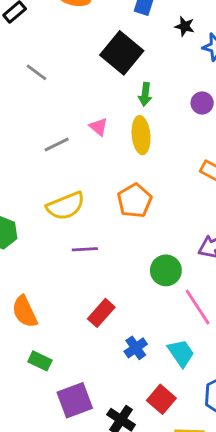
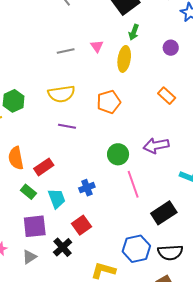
red rectangle: (101, 313) -> (44, 167), moved
blue cross: (136, 348) -> (87, 188), moved
cyan trapezoid: (181, 353) -> (57, 199), moved
green rectangle: (40, 361) -> (28, 192), moved
red square: (161, 399) -> (82, 225), moved

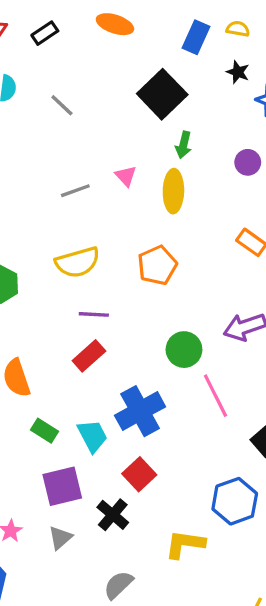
red rectangle: (44, 167) -> (89, 356), moved
blue cross: (87, 188) -> (140, 411), size x1.8

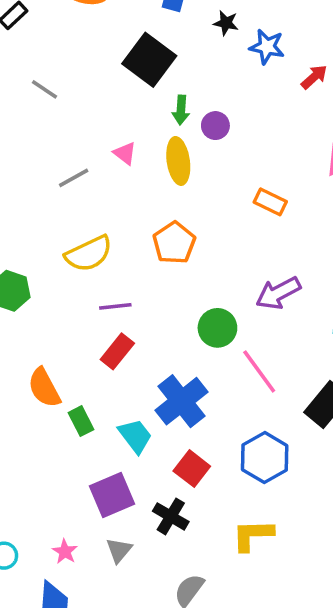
purple circle: (248, 162) -> (215, 126), moved
green rectangle: (44, 431) -> (81, 421), moved, turned 40
blue hexagon: (235, 501) -> (265, 458), moved

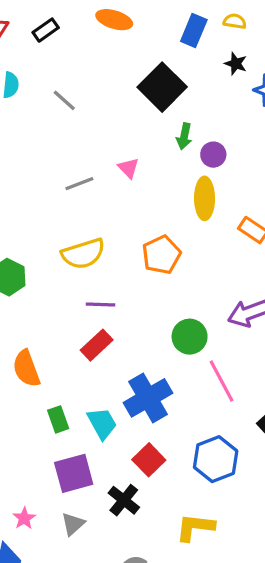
yellow ellipse: (178, 161) -> (205, 198), moved
green rectangle: (81, 421) -> (58, 419), moved

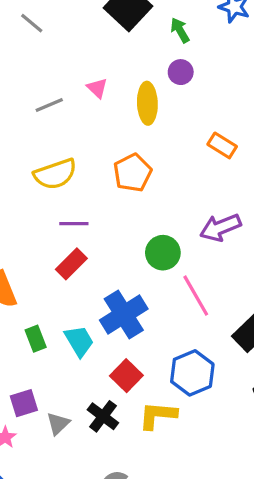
green arrow: (184, 136) -> (180, 30), moved, turned 140
yellow ellipse: (205, 198) -> (147, 103), moved
purple square: (74, 473) -> (24, 403), moved, size x0.7
gray triangle: (73, 524) -> (58, 424), moved
yellow L-shape: (195, 527) -> (158, 415), moved

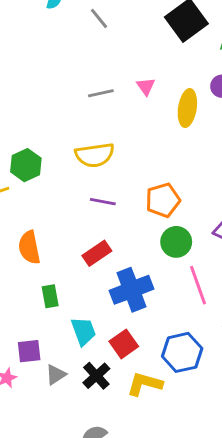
orange pentagon: (133, 173) -> (163, 200), moved
red rectangle: (71, 264) -> (97, 253), moved
cyan trapezoid: (79, 341) -> (84, 331), moved

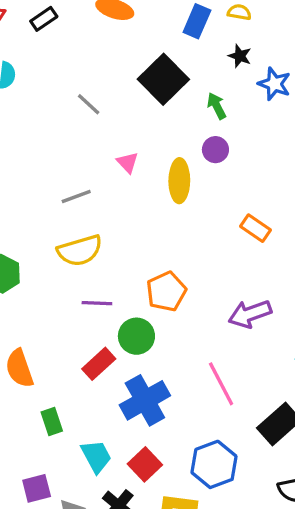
gray line: (99, 18) -> (89, 104), moved
gray line: (101, 93) -> (76, 197), moved
green circle: (176, 242) -> (136, 336), moved

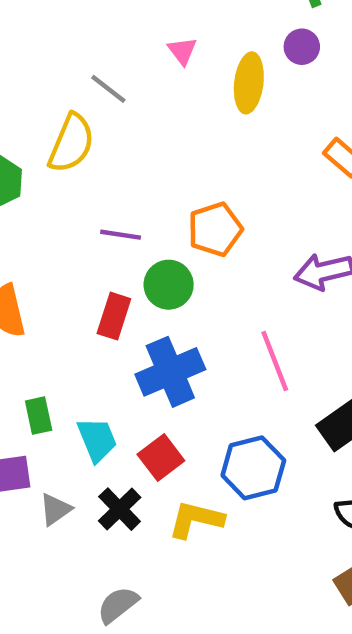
gray line: (76, 197) -> (108, 89), turned 52
yellow semicircle: (80, 250) -> (71, 143), moved, turned -57
red rectangle: (99, 364) -> (114, 316), turned -36
green rectangle: (52, 421) -> (39, 416), moved

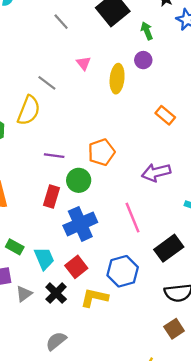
green rectangle: (39, 416) -> (15, 247), turned -48

